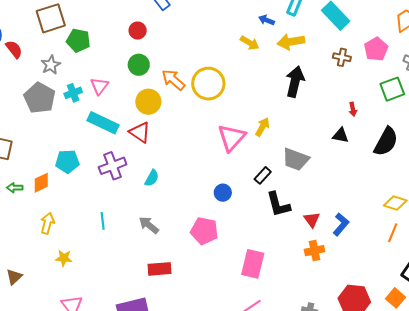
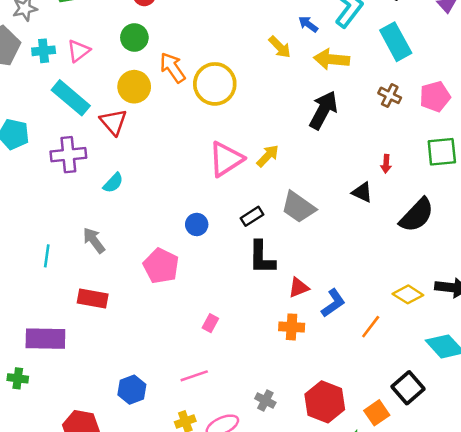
red triangle: (312, 220) -> (299, 288), turned 30
cyan line: (103, 221) -> (47, 256), moved
orange line: (393, 233) -> (371, 327), moved
pink rectangle: (253, 264) -> (210, 323), size x0.5

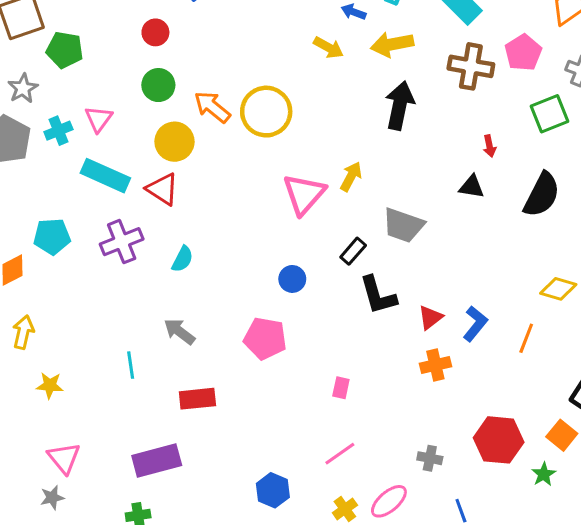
brown cross: (390, 95) -> (471, 66), size x1.6

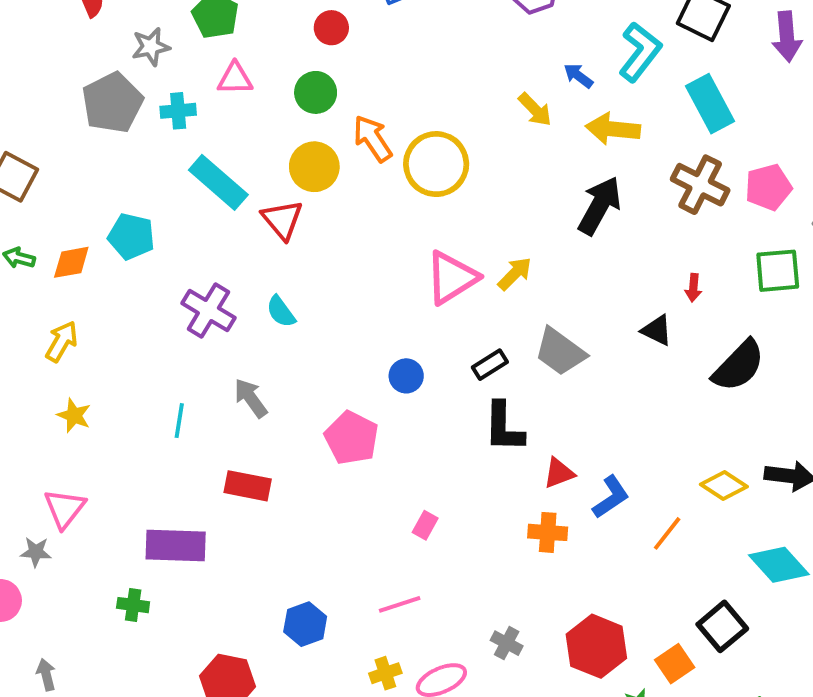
pink triangle: (99, 119) -> (235, 79), moved, turned 36
purple cross: (122, 242) -> (208, 311), moved, turned 36
cyan semicircle: (182, 259) -> (281, 312), turned 100

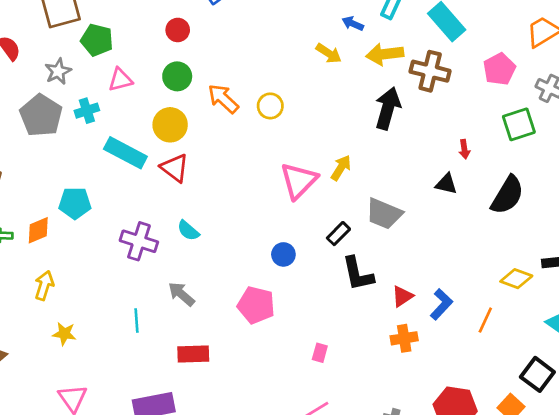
yellow circle: (436, 164) -> (270, 106), size x0.6
yellow circle: (314, 167) -> (170, 125), moved
brown cross: (700, 185) -> (430, 71), moved

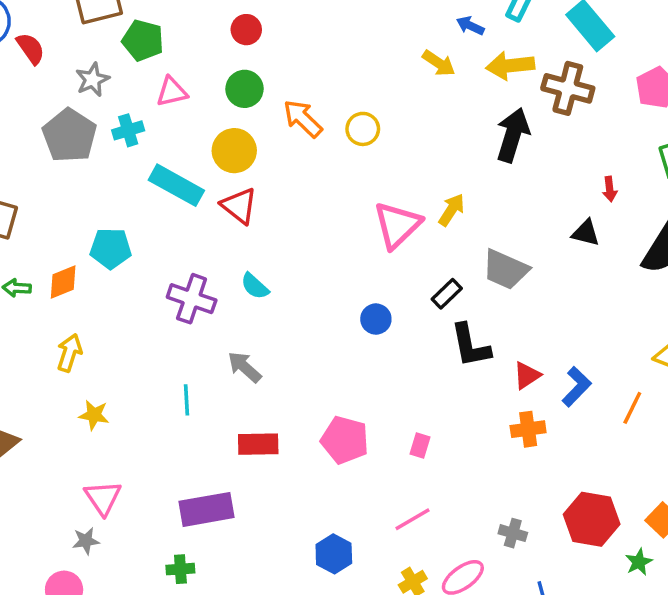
pink pentagon: (256, 305) -> (345, 440), moved

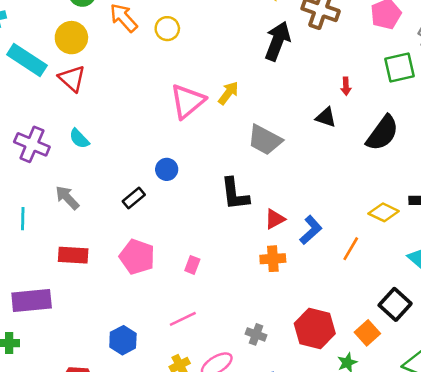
black rectangle: (447, 294) -> (134, 198), moved

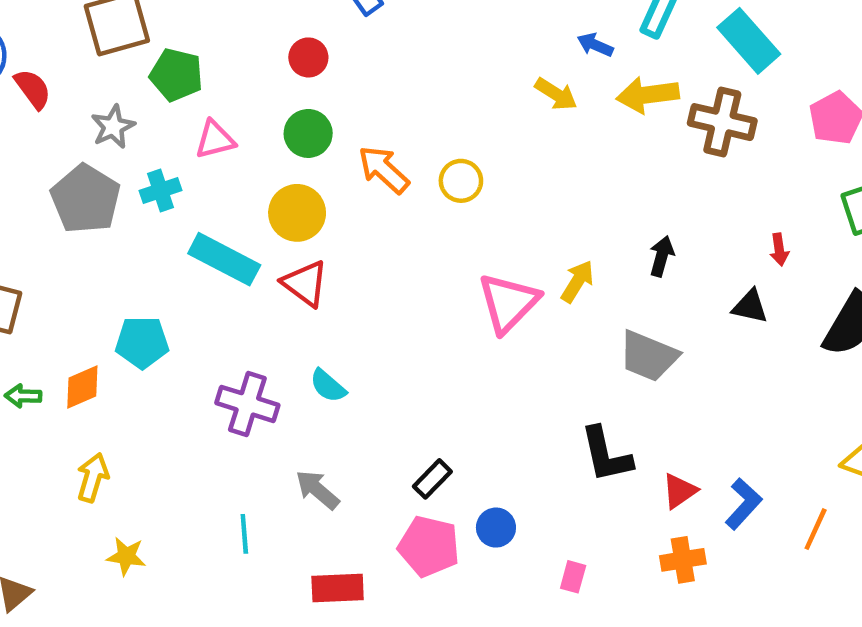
black arrow: (277, 41) -> (662, 256), moved, size x0.6
blue circle: (167, 169) -> (496, 528), moved
pink pentagon: (137, 257) -> (429, 546), moved
pink rectangle: (192, 265) -> (573, 577), moved

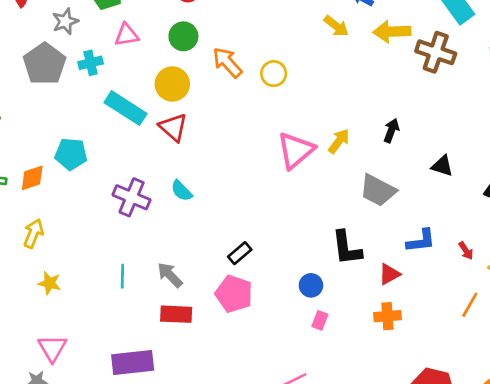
red arrow: (779, 250) -> (466, 251), moved, turned -30
gray arrow: (317, 490) -> (170, 275), moved
blue L-shape: (743, 504) -> (421, 241), moved, turned 36
blue circle: (496, 528) -> (311, 285), moved

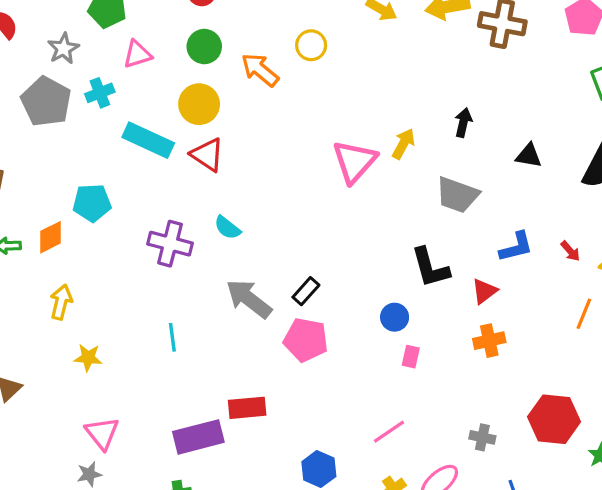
yellow circle: (274, 74) -> (311, 45), moved
gray arrow: (170, 275) -> (249, 299), moved, size x1.4
red rectangle: (176, 314) -> (247, 408), moved

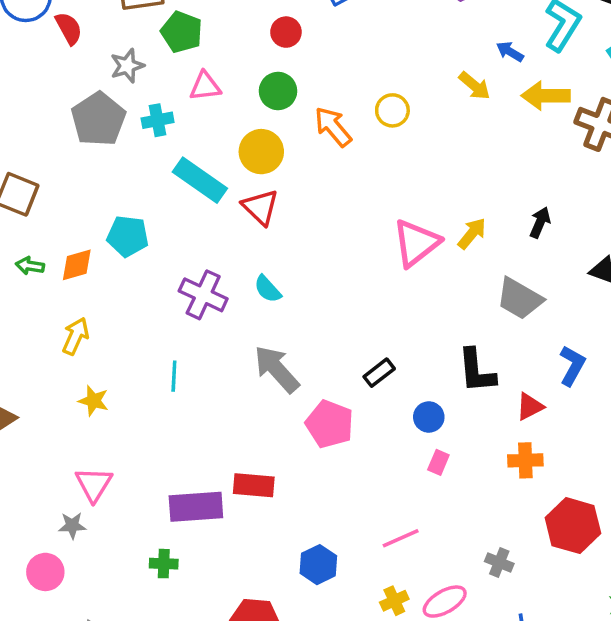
blue L-shape: (516, 247) -> (572, 366), turned -57
black rectangle: (306, 291) -> (379, 373), moved
cyan line: (172, 337) -> (174, 376), moved
red hexagon: (554, 419) -> (573, 526), moved

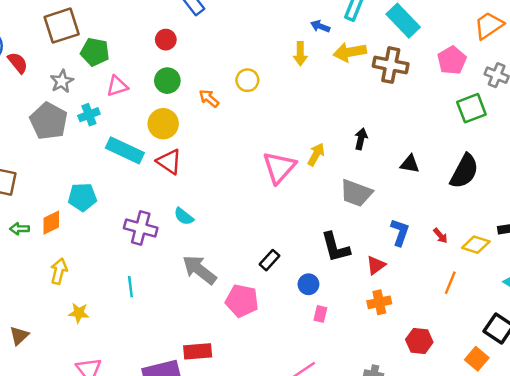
yellow arrow: (475, 86) -> (300, 54), turned 60
orange arrow: (333, 127) -> (209, 98), size x0.7
red hexagon: (573, 526) -> (419, 341), size x0.7

